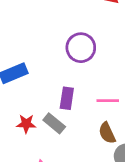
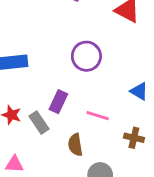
brown semicircle: (107, 133) -> (75, 145), moved

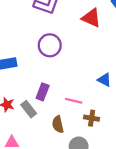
purple circle: (86, 56) -> (50, 45), moved
brown cross: (134, 138) -> (92, 118), moved

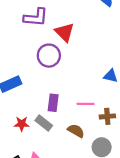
red triangle: (91, 18) -> (65, 32), moved, turned 35
brown semicircle: (58, 124) -> (76, 131), turned 147

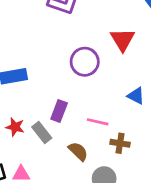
red triangle: (65, 32) -> (123, 40), moved
purple circle: (49, 56) -> (85, 62), moved

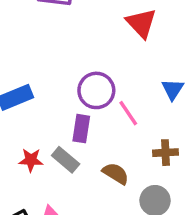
purple circle: (85, 62) -> (96, 90), moved
blue triangle: (136, 96) -> (173, 89), turned 48
pink line: (98, 122) -> (128, 113), moved, turned 55

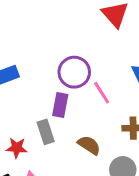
red star: (31, 160) -> (17, 148), moved
gray rectangle: (66, 160) -> (46, 132), turned 30

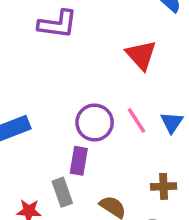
pink line: (102, 93) -> (136, 120), moved

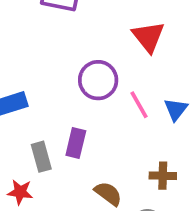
purple circle: (95, 122) -> (98, 80), moved
gray rectangle: (62, 192) -> (41, 157), moved

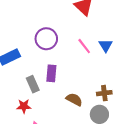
purple circle: (98, 80) -> (46, 39), moved
brown cross: (163, 176) -> (104, 93), moved

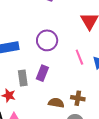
brown cross: (104, 93) -> (78, 98), moved
brown semicircle: (74, 99) -> (56, 103), turned -35

